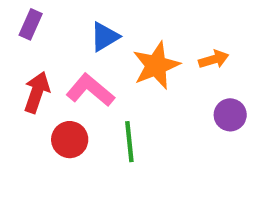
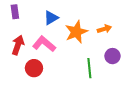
purple rectangle: (31, 24) -> (15, 12), turned -32
green line: (129, 142) -> (89, 68), moved

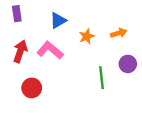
orange star: (76, 32) -> (87, 36), size x0.6
red circle: (34, 68) -> (32, 88), moved

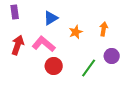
orange arrow: (119, 33) -> (104, 29), turned -64
green line: (102, 78) -> (89, 68), turned 42
red circle: (32, 88) -> (54, 66), moved

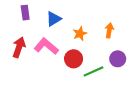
purple rectangle: (15, 12) -> (25, 13), moved
red circle: (54, 66) -> (74, 59), moved
green line: (89, 68) -> (94, 71), turned 30

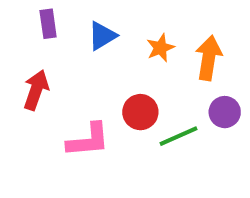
orange arrow: (109, 30) -> (209, 58), size x1.5
orange star: (80, 34) -> (160, 48), moved
pink L-shape: (46, 46) -> (88, 140), moved, turned 135

